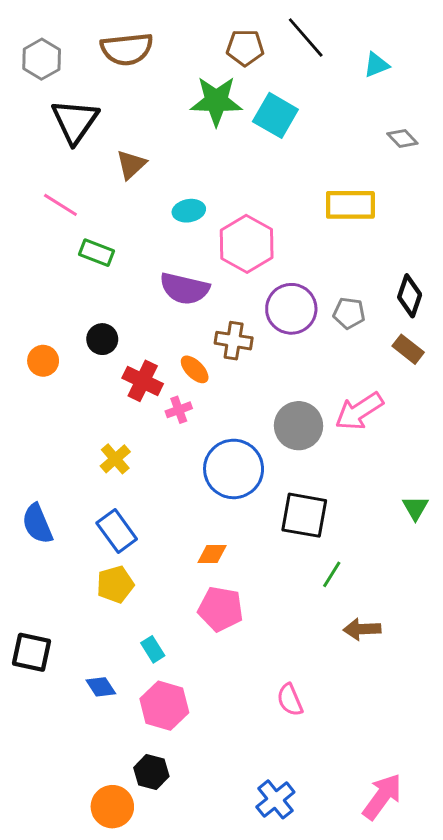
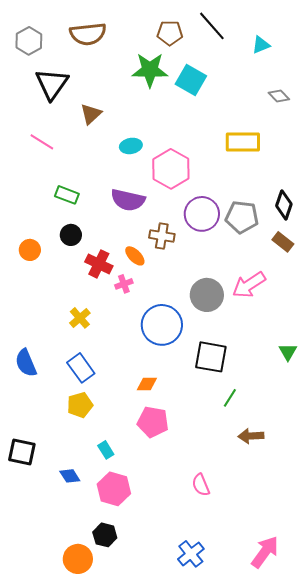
green rectangle: (96, 253) -> (67, 195), moved
gray pentagon: (349, 313) -> (242, 217), size x1.5

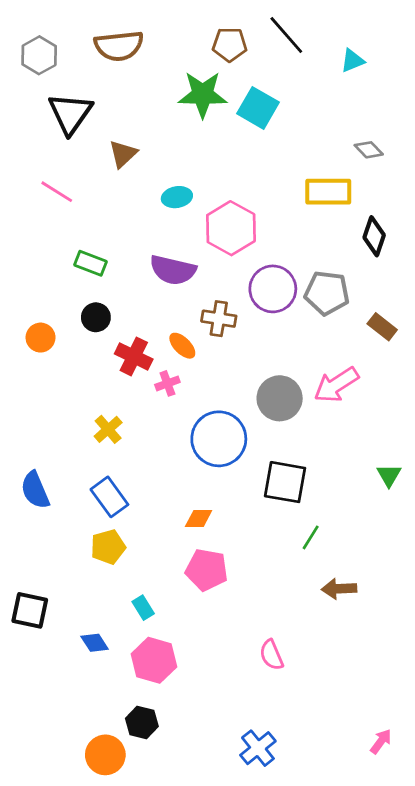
gray diamond: (279, 96) -> (369, 150), moved
black diamond: (284, 205) -> (374, 236), moved
pink arrow: (265, 552) -> (381, 741), moved, size x0.6

